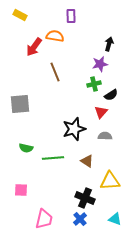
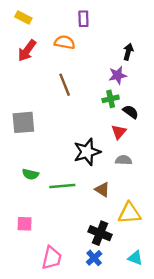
red arrow: (34, 47) -> (27, 51), moved
black semicircle: (111, 95) -> (131, 112), turned -112

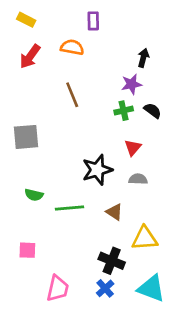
black semicircle: (131, 112) -> (153, 111), moved
cyan triangle: (135, 258) -> (151, 288), size x1.6

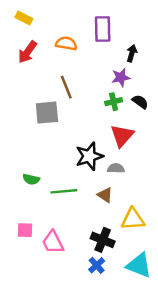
purple rectangle: (93, 21) -> (103, 29), moved, size x1.5
gray square: (26, 137) -> (47, 113), moved
red triangle: (133, 147) -> (122, 136), size x1.5
gray semicircle: (138, 179) -> (116, 168), moved
pink trapezoid: (58, 288) -> (53, 242), moved, turned 140

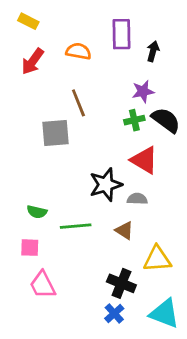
black arrow: (132, 53) -> (153, 51), moved
black semicircle: (140, 102) -> (166, 120), size x1.5
red triangle: (122, 136) -> (144, 160), turned -40
pink square: (25, 230) -> (30, 248), moved
pink trapezoid: (53, 242) -> (43, 285), moved

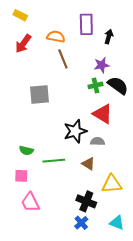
brown line: (78, 103) -> (63, 59), moved
cyan triangle: (164, 313) -> (117, 223), size x0.7

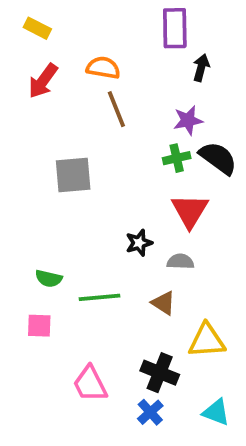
purple rectangle: (86, 24) -> (175, 28), moved
red triangle: (103, 114) -> (190, 211), turned 30
black star: (75, 131) -> (139, 243), size x0.6
pink trapezoid: (30, 202) -> (90, 384), moved

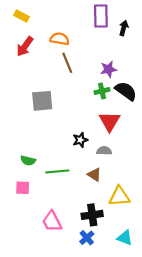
black arrow: (201, 68) -> (124, 28), moved
black cross: (160, 373) -> (92, 215), turned -30

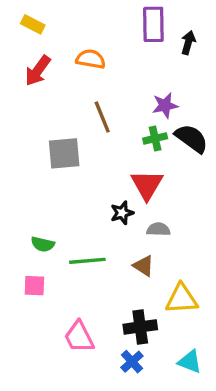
brown line: (67, 63) -> (102, 117), moved
red triangle: (110, 121) -> (147, 185), moved

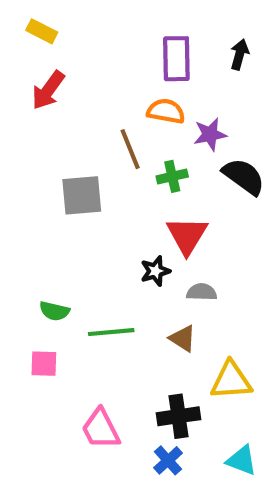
purple rectangle: (153, 24) -> (176, 59), moved
orange semicircle: (91, 59) -> (166, 111), moved
green cross: (155, 138) -> (172, 176), moved

